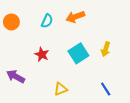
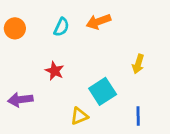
cyan square: (78, 53) -> (103, 91), moved
purple arrow: (16, 76) -> (20, 100), turned -36
blue line: (106, 89) -> (138, 116), turned 32

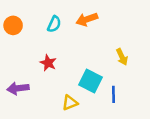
yellow arrow: (138, 64) -> (122, 57), turned -42
cyan square: (103, 91) -> (90, 81), turned -30
blue line: (138, 116) -> (113, 94), moved

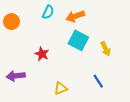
cyan semicircle: (54, 24) -> (48, 12), moved
cyan square: (90, 81) -> (78, 40), moved
blue line: (113, 94) -> (98, 81), turned -32

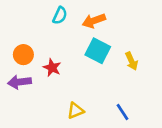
orange circle: (11, 22) -> (23, 55), moved
purple arrow: (16, 76) -> (19, 82), moved
blue line: (98, 81) -> (122, 112), moved

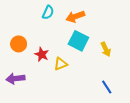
purple arrow: (19, 82) -> (15, 79), moved
yellow triangle: (76, 111) -> (61, 64), moved
blue line: (122, 112) -> (107, 87), moved

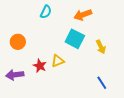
orange arrow: (75, 17) -> (83, 15), moved
red star: (42, 54) -> (40, 66), moved

